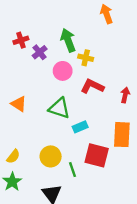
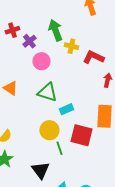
pink circle: (63, 71) -> (41, 61), moved
red L-shape: (92, 86) -> (93, 57), moved
yellow circle: (51, 156) -> (49, 130), moved

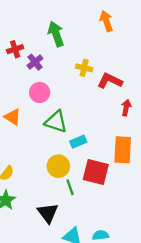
green arrow: (55, 30) -> (56, 34), moved
pink circle: (41, 61) -> (40, 92), moved

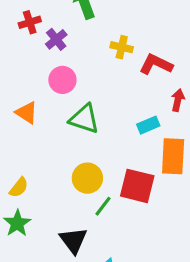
cyan rectangle: (78, 142) -> (148, 125), moved
green line: (70, 187) -> (103, 206), turned 56

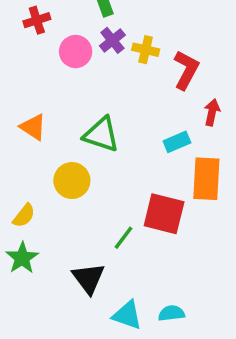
purple cross: (56, 39) -> (112, 40), moved
red L-shape: (156, 64) -> (186, 70), turned 92
pink circle: (62, 80) -> (76, 52), moved
yellow circle: (87, 178) -> (72, 181), moved

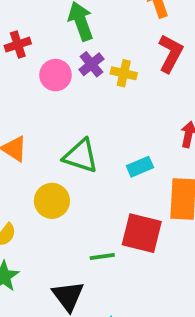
red L-shape: (186, 70) -> (170, 54), moved
cyan rectangle: (177, 142) -> (140, 167), moved
green line: (123, 238) -> (102, 257), turned 45

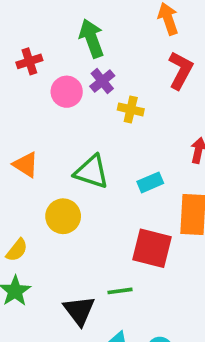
yellow cross: (124, 73) -> (131, 109), moved
green line: (102, 257) -> (120, 291), moved

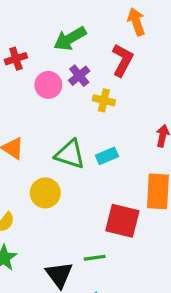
green arrow: (92, 38) -> (70, 39), turned -100
red L-shape: (181, 70) -> (122, 60), moved
cyan rectangle: (150, 182) -> (107, 156), moved

